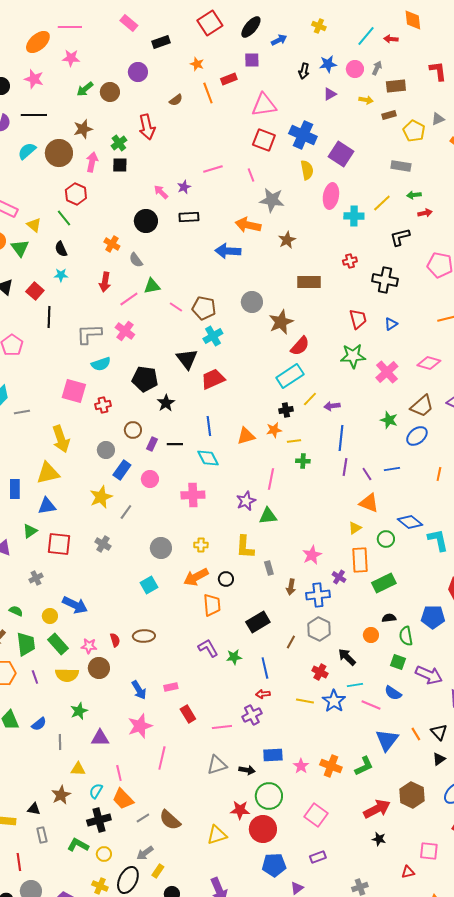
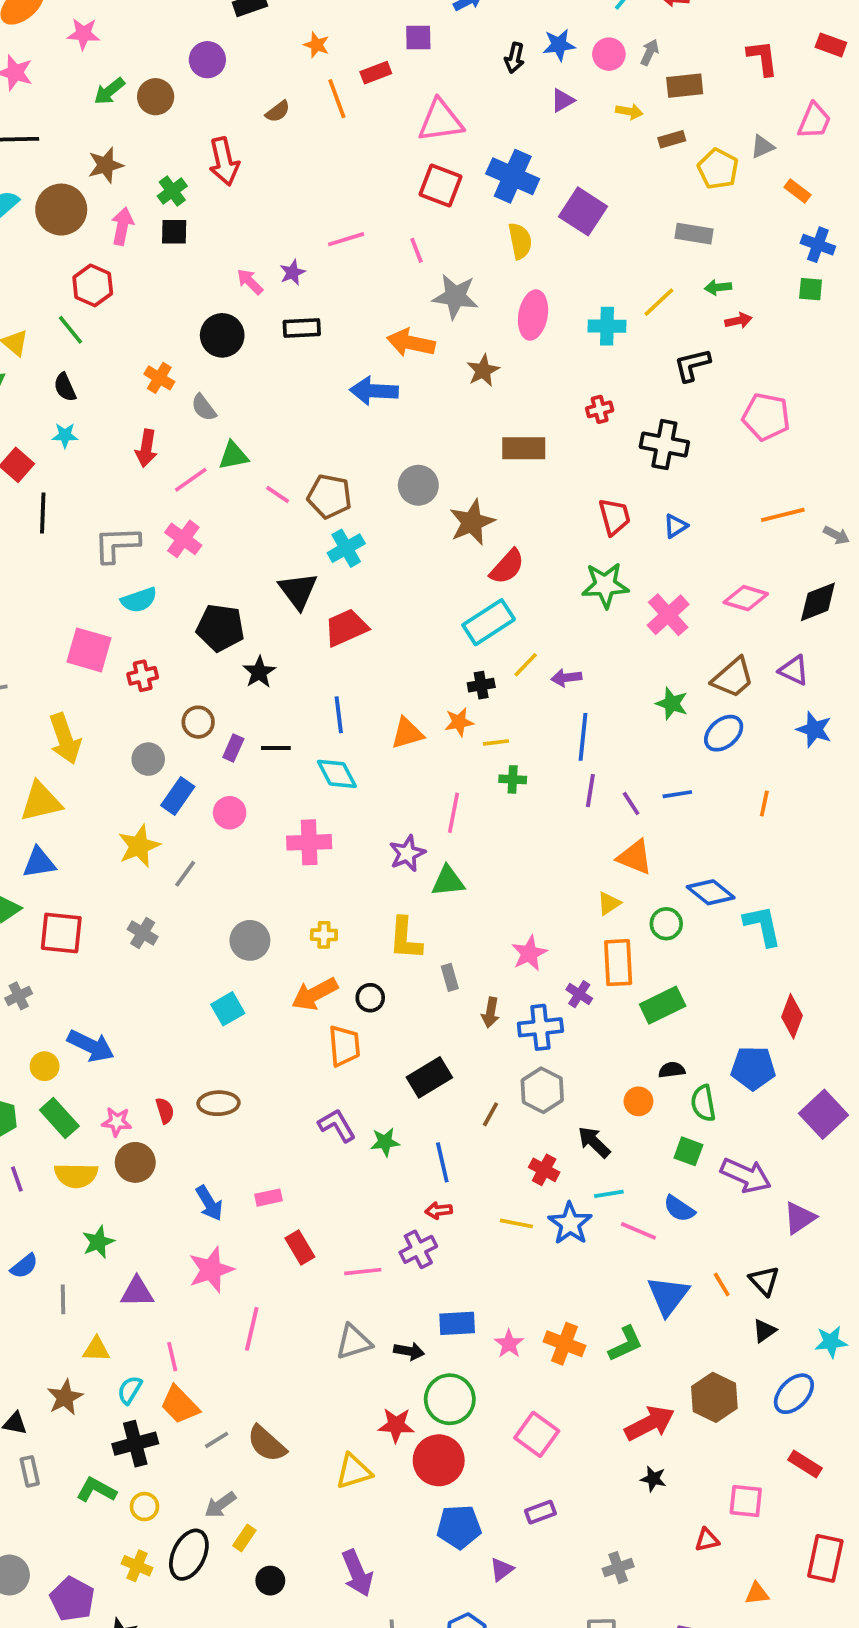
pink ellipse: (331, 196) -> (533, 315), moved

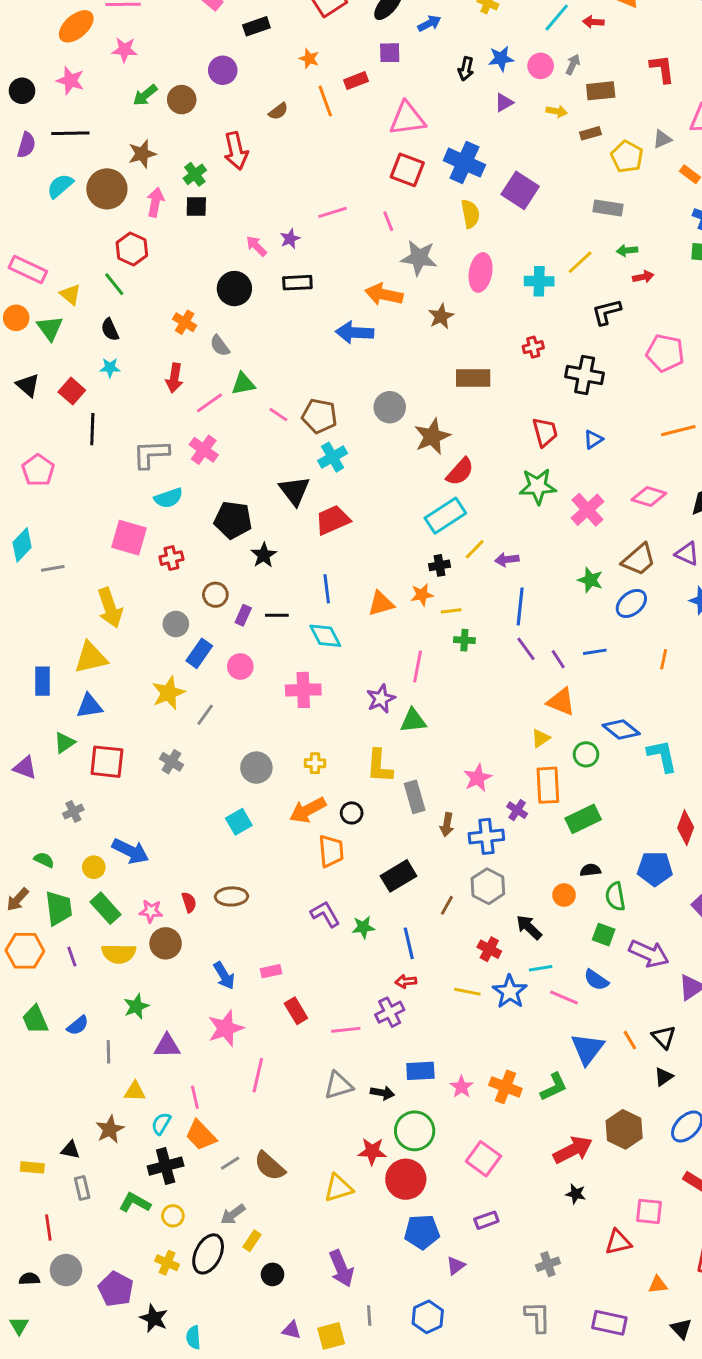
purple line: (590, 791) -> (526, 649), turned -45
gray rectangle: (450, 977) -> (415, 797), size x1.5
red triangle: (707, 1540) -> (618, 1242), size x1.4

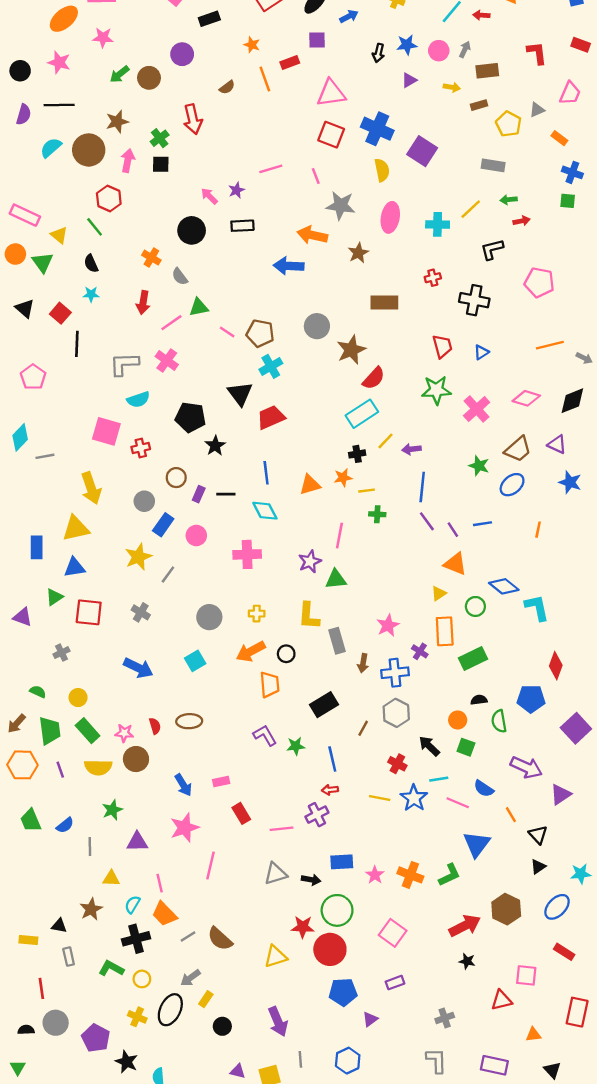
blue arrow: (130, 851) -> (138, 668), moved
green square: (604, 935) -> (466, 747), moved
orange line: (630, 1040) -> (511, 815), moved

